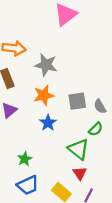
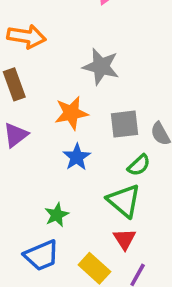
gray star: (46, 65) -> (101, 67), moved
green semicircle: (96, 129) -> (139, 165), moved
green star: (25, 159) -> (57, 215), moved

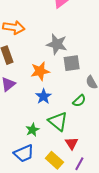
gray square: (124, 124) -> (72, 63), moved
green triangle: (124, 201) -> (58, 121), moved

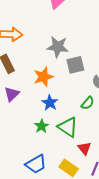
green star: (32, 130) -> (42, 126), moved

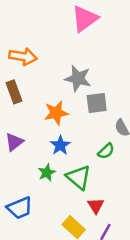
purple triangle: (12, 94) -> (14, 142), moved
blue trapezoid: (36, 164) -> (20, 208), moved

